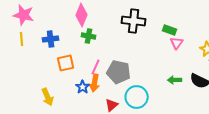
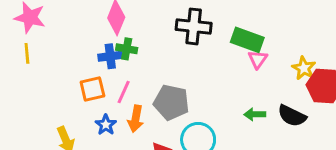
green rectangle: (170, 30) -> (247, 40), size x1.5
blue cross: (51, 39) -> (110, 56), moved
pink line: (96, 67) -> (124, 92), moved
blue star: (83, 87) -> (106, 125), moved

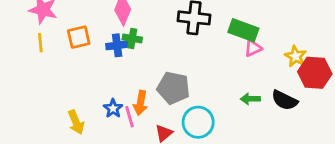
pink triangle: (258, 59) -> (253, 48), turned 30
orange square: (92, 89) -> (79, 37), moved
pink line: (124, 92) -> (129, 117), moved, turned -40

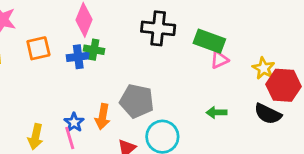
black semicircle: (285, 100) -> (268, 114), moved
pink line: (129, 117) -> (70, 138), moved
yellow arrow: (76, 122) -> (36, 137), turned 35

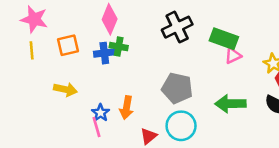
black cross: (158, 28) -> (177, 27), turned -32
gray pentagon: (137, 101) -> (177, 88), moved
green arrow: (217, 112) -> (230, 104), size x1.6
yellow arrow: (36, 137) -> (65, 89), moved, turned -90

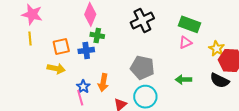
green rectangle: (224, 39) -> (189, 24), moved
orange square: (68, 45) -> (61, 46), moved
blue cross: (104, 53) -> (86, 50), moved
green arrow: (230, 104) -> (183, 80), size x0.7

